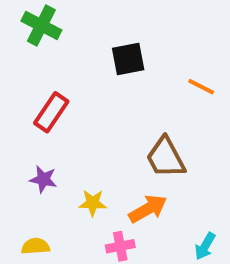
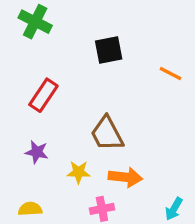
brown trapezoid: (166, 158) -> (107, 134), moved
orange arrow: (148, 209) -> (125, 177), turned 36

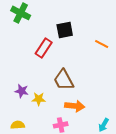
red rectangle: (43, 95) -> (44, 48), moved
yellow star: (79, 172) -> (39, 99), moved

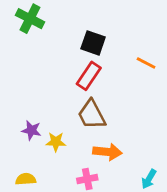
black square: (65, 30) -> (93, 43), turned 30
red rectangle: (44, 48) -> (89, 76), moved

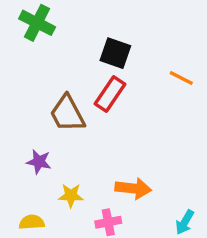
brown trapezoid: (92, 115) -> (67, 114), moved
yellow star: (56, 142) -> (71, 195), moved

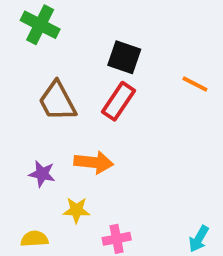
brown trapezoid: (67, 114) -> (57, 101), moved
orange arrow: (133, 188) -> (94, 162), moved

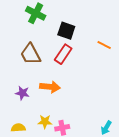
green cross: (40, 25) -> (36, 13), moved
yellow star: (76, 210) -> (45, 122), moved

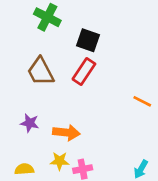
orange line: (104, 45) -> (142, 101), moved
orange arrow: (50, 87) -> (66, 132), moved

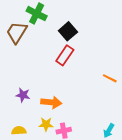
black square: (88, 40) -> (68, 31), turned 30
brown trapezoid: (41, 71) -> (17, 32), moved, turned 60

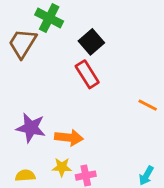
red rectangle: (65, 55) -> (87, 74), turned -66
purple star: (23, 95) -> (31, 128), size x1.5

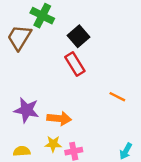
orange line: (148, 105) -> (117, 97), moved

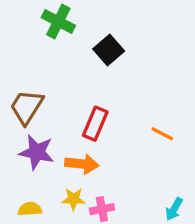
brown trapezoid: (19, 37) -> (27, 107), moved
red rectangle: (75, 64) -> (95, 124), moved, turned 55

